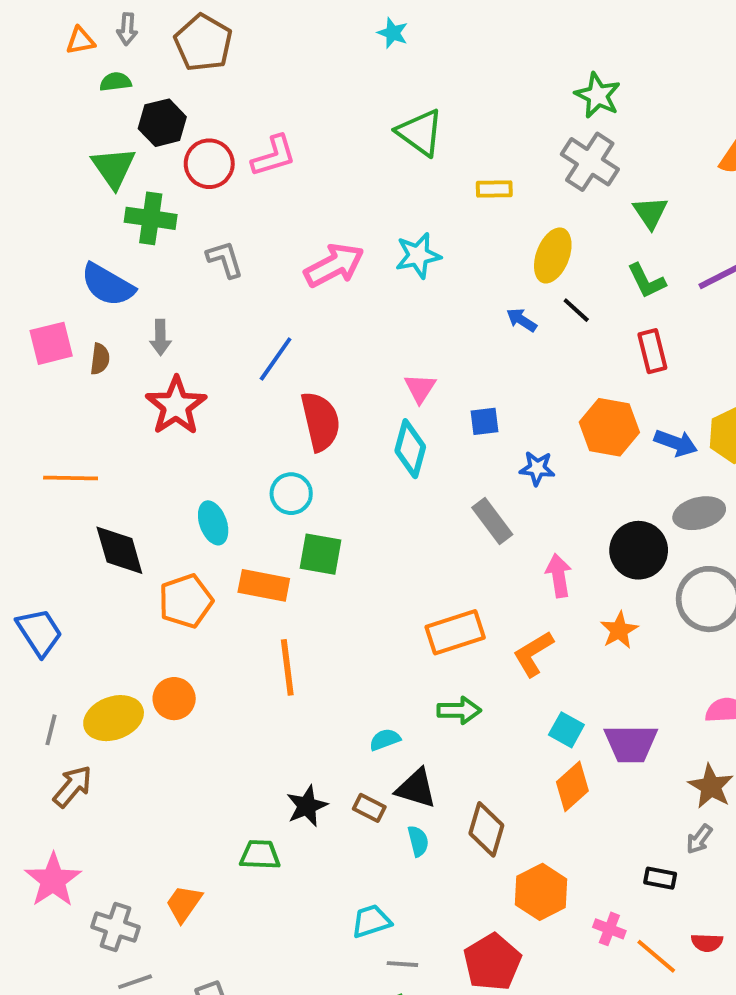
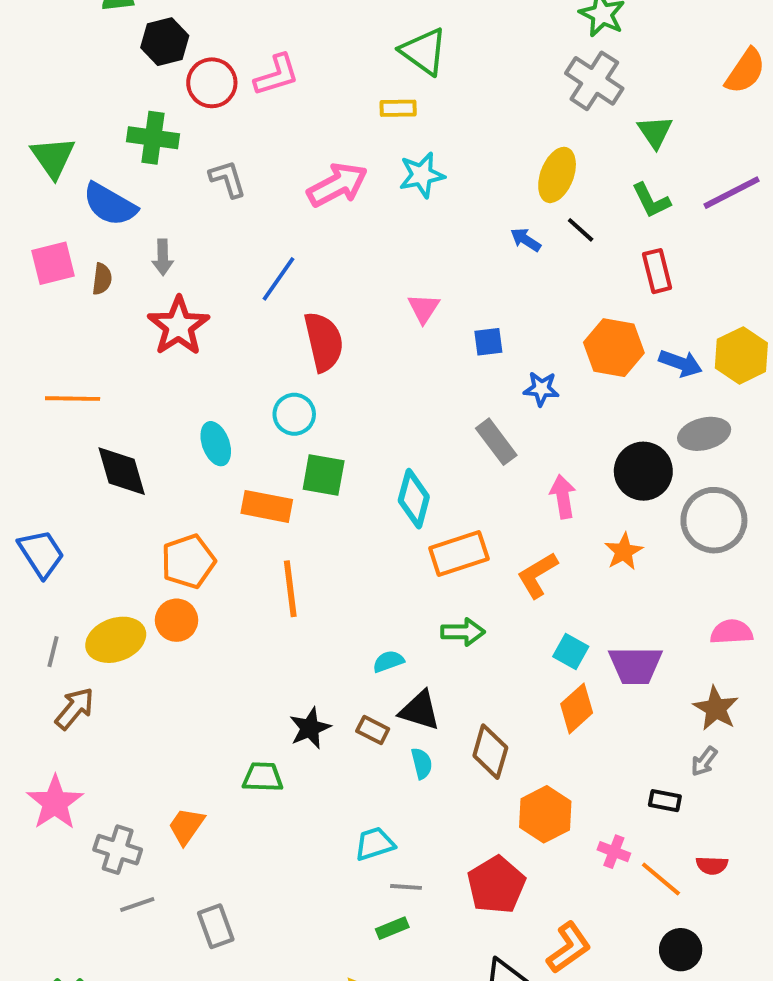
green triangle: (114, 168) -> (53, 157), moved
yellow rectangle: (494, 189) -> (398, 108), moved
cyan diamond: (410, 449) -> (414, 499), moved
orange pentagon: (186, 601) -> (188, 561), moved

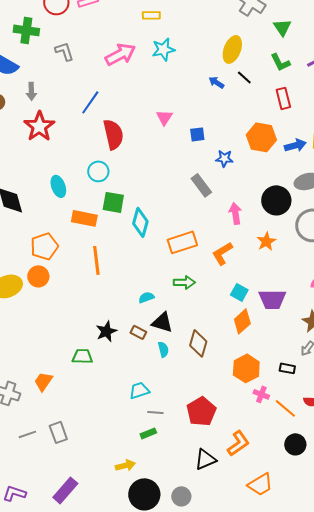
blue arrow: (681, 363) -> (295, 145), turned -35
cyan diamond: (414, 499) -> (140, 222), moved
orange hexagon: (545, 814) -> (246, 368), moved
gray line: (137, 905) -> (27, 434), moved

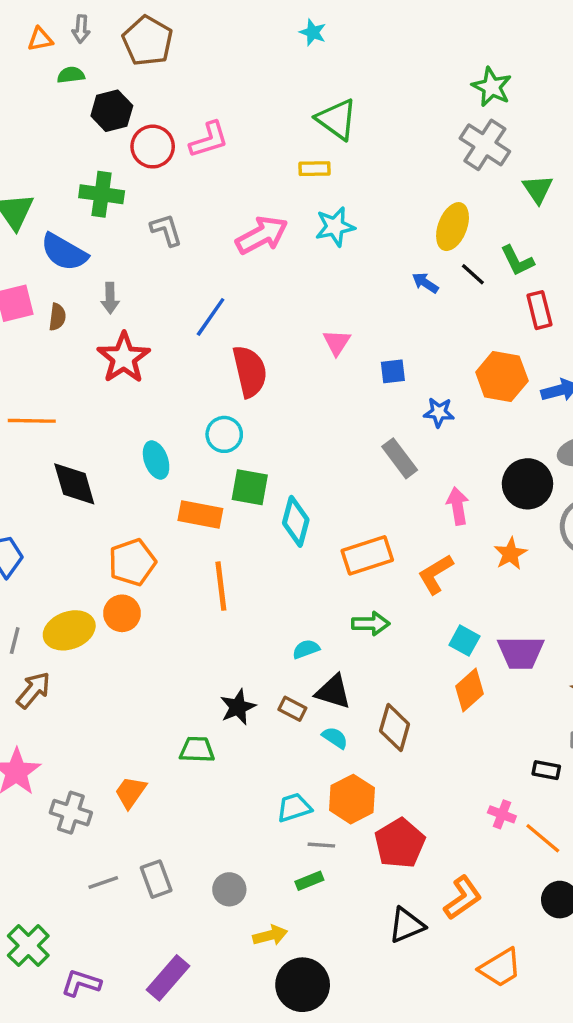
green L-shape: (280, 62) -> (517, 261), moved
cyan semicircle: (163, 349) -> (335, 738), turned -42
orange hexagon: (246, 368) -> (352, 799), moved
gray circle: (181, 496) -> (229, 889), moved

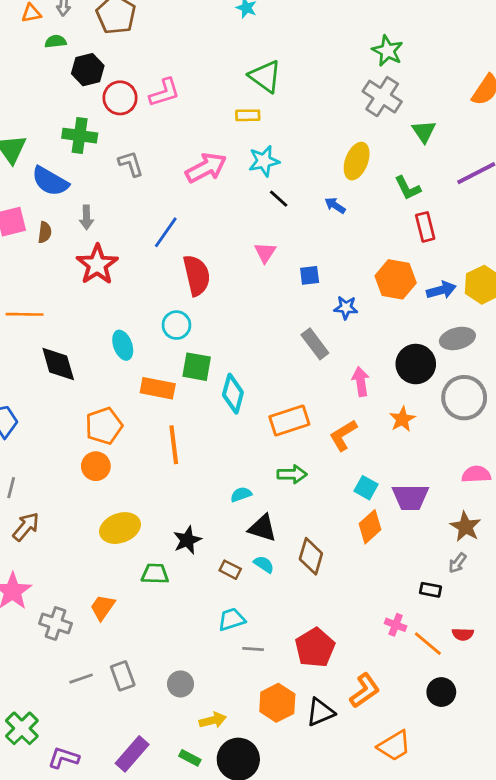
black line: (473, 274) -> (279, 199), moved
yellow ellipse: (69, 630) -> (120, 528), moved
brown rectangle: (292, 709) -> (230, 570), moved
orange hexagon: (352, 799) -> (277, 703), moved
green rectangle: (309, 881) -> (190, 758), moved, turned 50

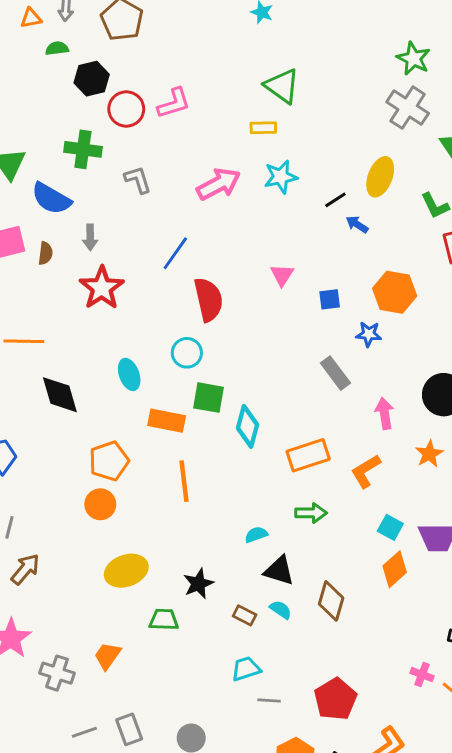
black line: (279, 199) -> (335, 200), moved, turned -75
orange hexagon: (396, 279) -> (395, 292), moved

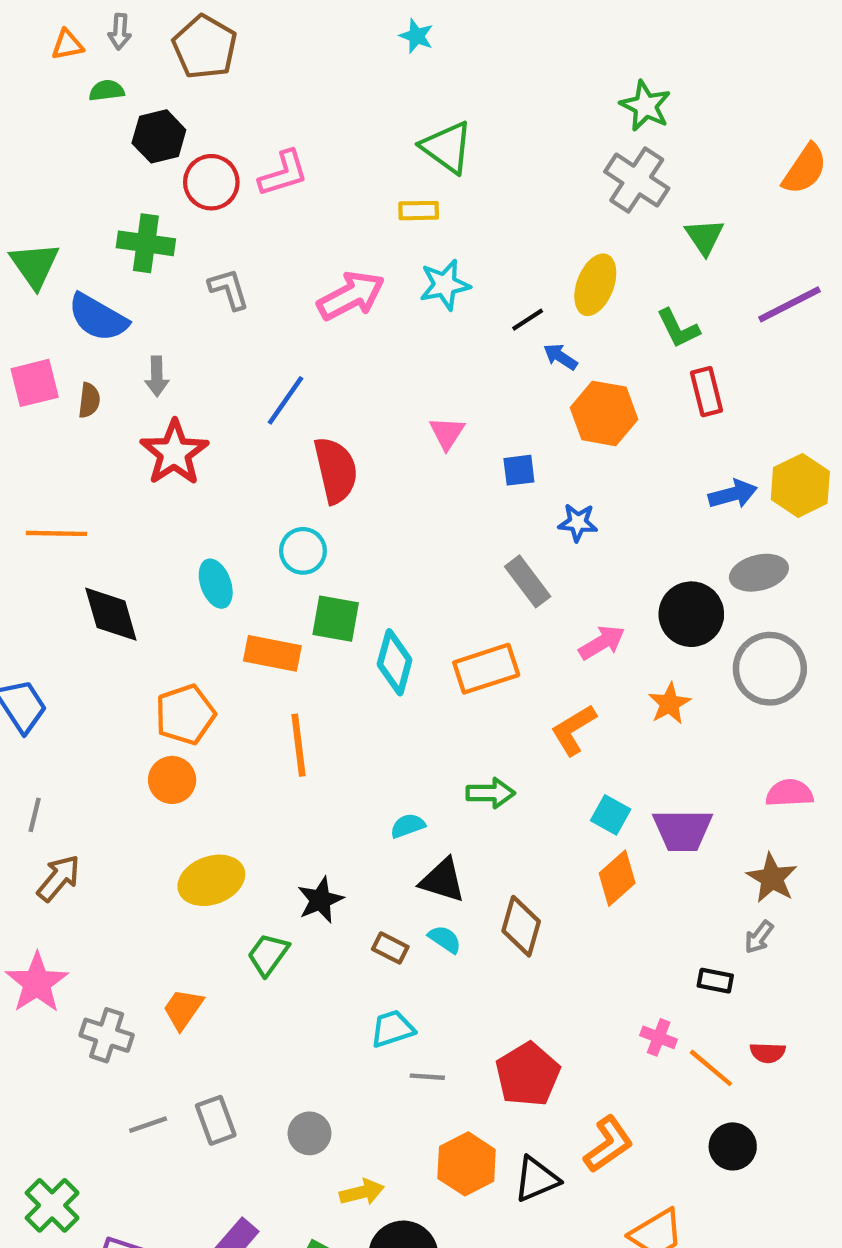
orange hexagon: (395, 292) -> (604, 413), moved
pink arrow: (385, 413) -> (602, 643), turned 68
orange rectangle: (308, 455) -> (486, 669), moved
green trapezoid: (164, 620) -> (268, 954), turned -56

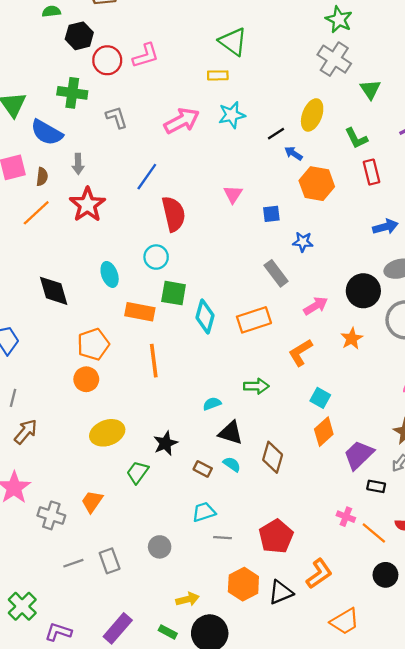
orange line: (56, 533) -> (36, 213), moved, turned -44
purple trapezoid: (683, 830) -> (359, 455), moved, turned 136
gray circle: (309, 1133) -> (160, 547), moved

